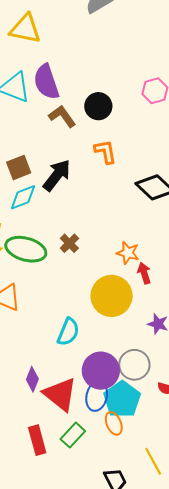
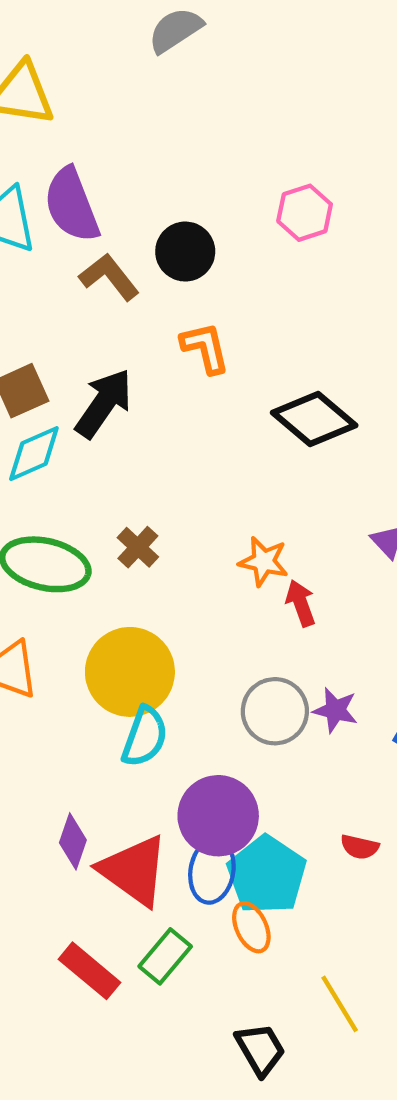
yellow circle: (112, 296) -> (130, 672), moved
gray circle: (134, 365) -> (275, 711), moved
red rectangle: (37, 440) -> (90, 971), turned -32

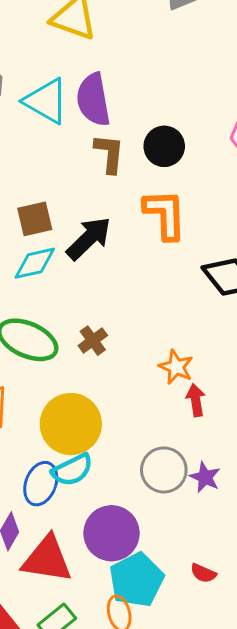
brown L-shape: (109, 277) -> (109, 153), turned 33
orange L-shape: (205, 348) -> (165, 214), size x1.4
cyan semicircle: (145, 737) -> (72, 470), turned 33
red triangle: (134, 870) -> (47, 559), turned -38
blue ellipse: (212, 871) -> (41, 484), moved

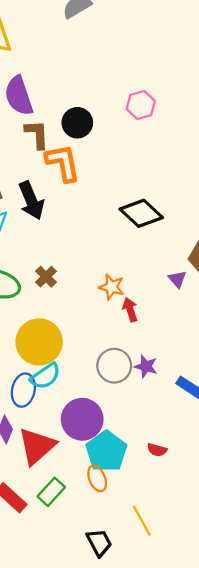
orange L-shape: (165, 214) -> (63, 163), moved
black arrow: (89, 238) -> (31, 201), turned 120
red triangle: (47, 559) -> (37, 446), turned -42
red semicircle: (203, 573) -> (157, 450), moved

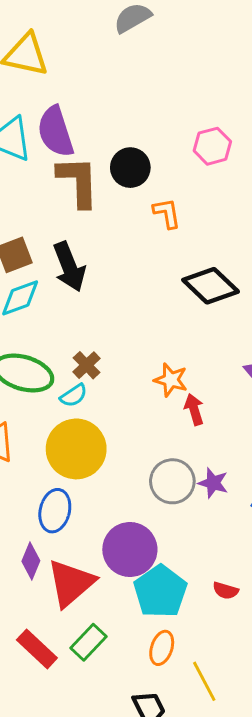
brown L-shape: (37, 134) -> (78, 182), size x1.4
orange L-shape: (63, 163) -> (167, 213), moved, size x0.6
cyan semicircle: (45, 376) -> (74, 395), moved, size x0.7
orange ellipse: (97, 478) -> (162, 648), moved, turned 40

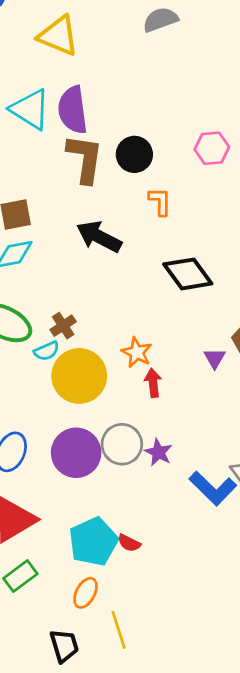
black arrow: (69, 267) -> (99, 237), moved, turned 129
yellow circle: (76, 449) -> (79, 376), moved
purple circle: (130, 549) -> (76, 453), moved
red semicircle: (226, 591) -> (129, 543), moved

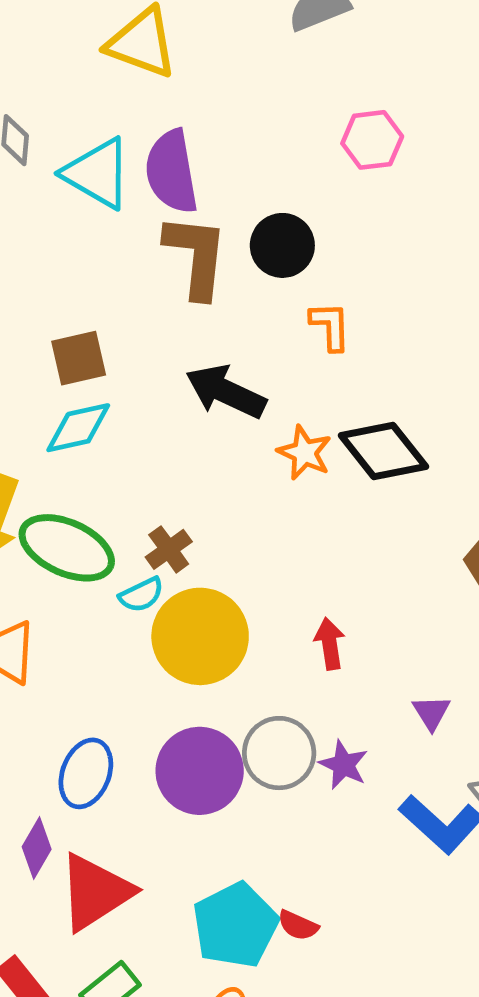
pink hexagon: (212, 148) -> (372, 140), moved
orange star: (137, 352) -> (305, 453), moved
purple triangle: (215, 358) -> (431, 713), moved

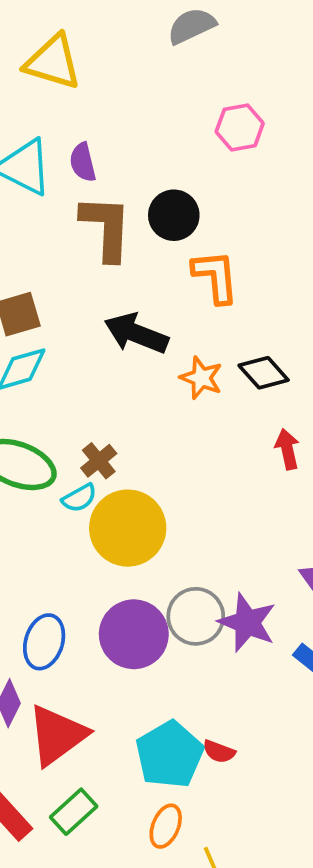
purple semicircle: (172, 172) -> (83, 162), size x0.6
orange L-shape: (330, 326) -> (216, 277), size x1.4
black diamond: (383, 451) -> (264, 373), size x0.7
red arrow: (330, 644) -> (287, 449), moved
purple star: (344, 765) -> (247, 623), size x1.5

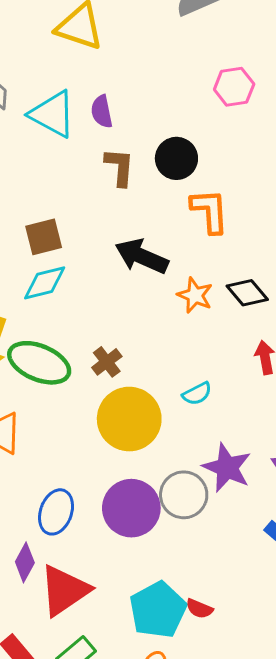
brown L-shape: (106, 228) -> (120, 167), size x0.7
cyan semicircle: (79, 498) -> (197, 394), moved
purple star: (247, 623) -> (227, 468), moved

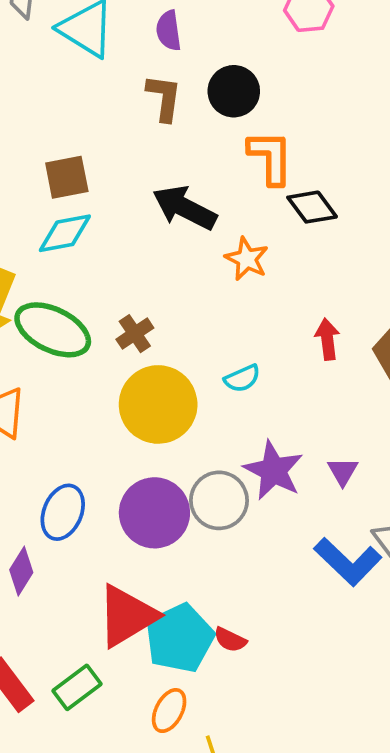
purple semicircle: (102, 112) -> (169, 31), moved
black diamond: (247, 293) -> (312, 207), moved
red triangle: (64, 590) -> (127, 616), moved

